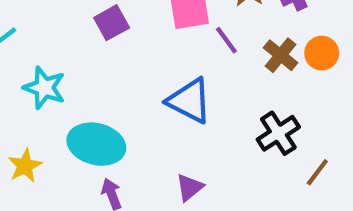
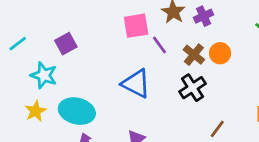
purple square: (112, 23) -> (66, 44), moved
black cross: (278, 133) -> (192, 88), moved
yellow star: (25, 166) -> (36, 111), moved

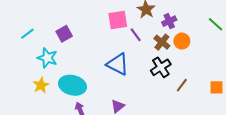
purple cross: (204, 16) -> (169, 21), moved
brown line: (217, 129) -> (182, 85), moved

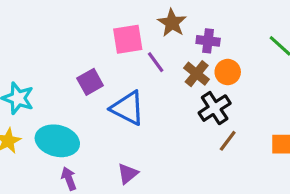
purple cross: (169, 21) -> (208, 41), turned 32
purple square: (64, 34) -> (90, 82), moved
black cross: (161, 67) -> (215, 108), moved

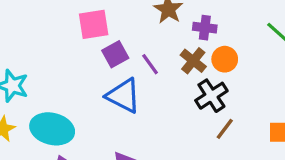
pink square: (128, 39) -> (94, 24), moved
purple line: (156, 62) -> (150, 64), moved
purple square: (90, 82) -> (115, 54), moved

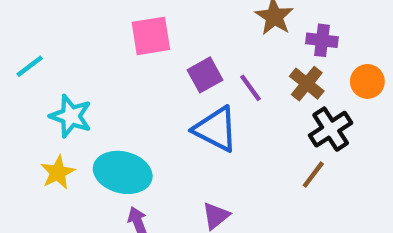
pink square: (94, 24) -> (151, 36), moved
orange circle: (225, 59) -> (367, 81), moved
brown line: (225, 129) -> (313, 175), moved

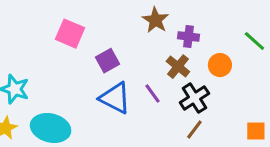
pink square: (151, 36) -> (70, 34), turned 32
purple line: (250, 88) -> (152, 94), moved
brown line: (313, 175) -> (194, 129), moved

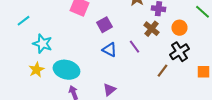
blue triangle: (115, 98) -> (109, 50), size x0.7
black cross: (194, 98) -> (179, 52), moved

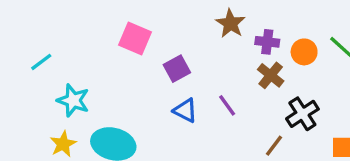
orange circle: (179, 28) -> (304, 52), moved
brown cross: (151, 29) -> (271, 75), moved

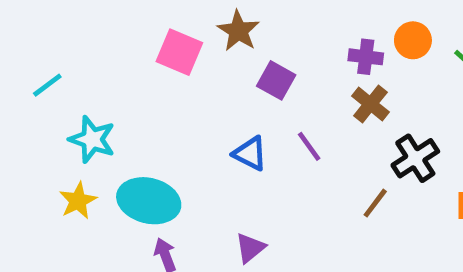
brown star: (230, 23) -> (238, 31), moved
orange circle: (304, 52) -> (413, 40), moved
purple square: (177, 69) -> (276, 80), moved, turned -32

